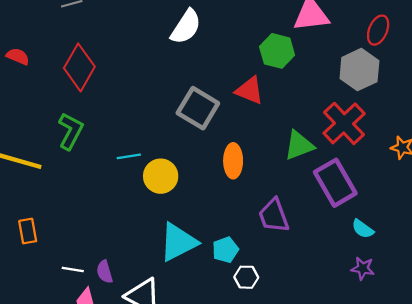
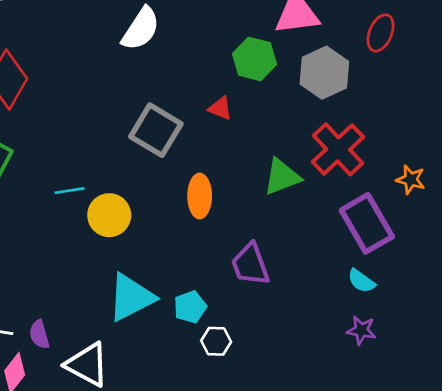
gray hexagon: (359, 70) -> (324, 73), moved
red triangle: (250, 90) -> (220, 108), size x0.7
purple rectangle: (335, 183) -> (367, 223), moved

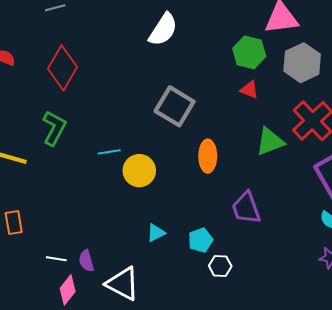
red triangle: (220, 108) -> (249, 90), moved
cyan triangle: (131, 297) -> (156, 233), size x0.5

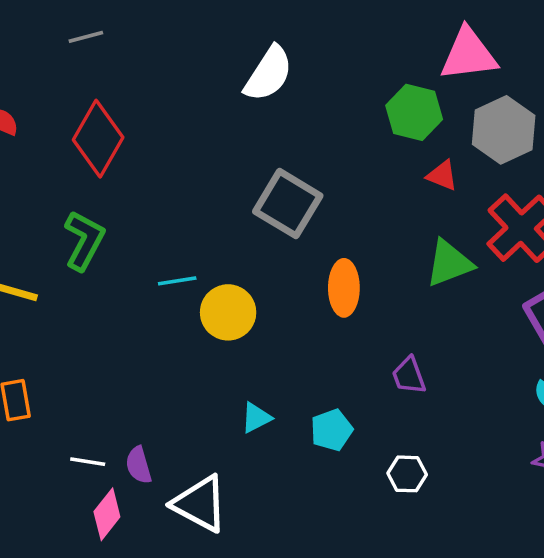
red triangle: (249, 90) -> (442, 176), moved
purple trapezoid: (246, 208) -> (409, 376), size x0.7
white hexagon: (220, 266) -> (407, 474), moved

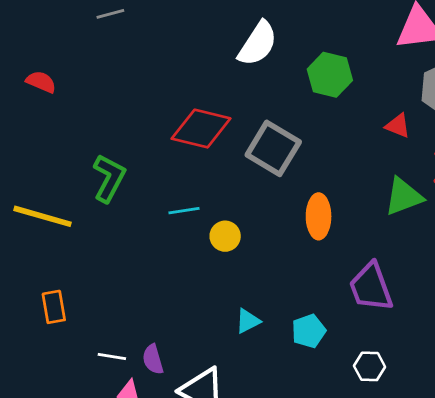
green hexagon: (414, 112) -> (330, 75), moved
red diamond: (98, 139) -> (201, 129), moved, turned 74
yellow circle: (228, 312) -> (225, 236), size x0.7
purple trapezoid: (409, 376) -> (371, 287), size x1.6

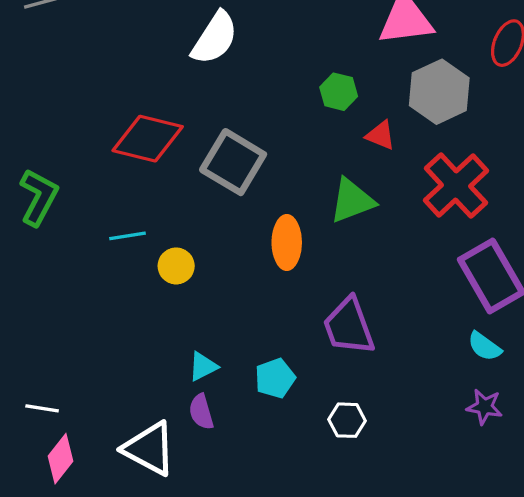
green hexagon: (330, 75) -> (339, 92), moved, size x0.7
green triangle: (403, 197) -> (352, 201), moved
purple semicircle: (153, 359) -> (201, 412), moved

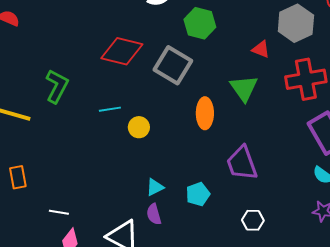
green hexagon: (339, 92) -> (200, 23), moved, size x1.4
red cross: (456, 186) -> (306, 79), turned 33
green triangle: (352, 201) -> (244, 88), turned -44
white hexagon: (347, 420) -> (253, 220), moved

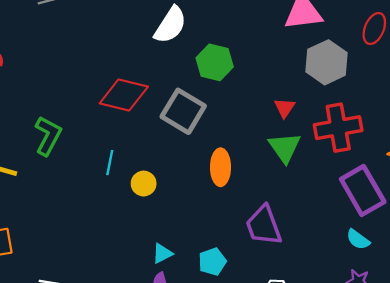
red triangle: (261, 49) -> (285, 108), moved, turned 42
green triangle: (244, 88) -> (285, 147), moved
cyan line: (110, 109) -> (110, 163), turned -70

